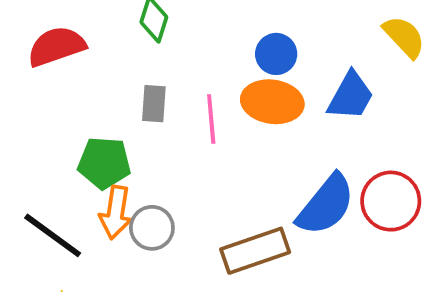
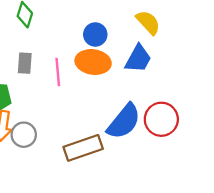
yellow semicircle: (404, 37) -> (148, 22), moved

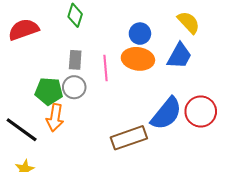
gray circle: (24, 135) -> (74, 87), moved

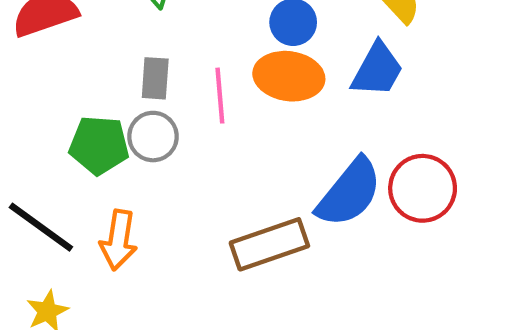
orange arrow: (55, 118) -> (119, 240), moved

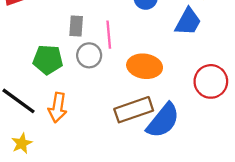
orange ellipse: (289, 76) -> (145, 66), moved
gray circle: (153, 137) -> (89, 55), moved
blue semicircle: (349, 193) -> (163, 121), moved

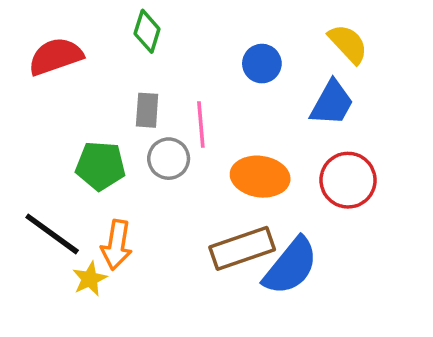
red circle: (211, 81) -> (348, 180), moved
yellow star: (22, 143) -> (90, 279), moved

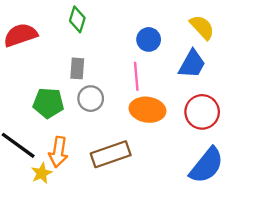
pink line: (201, 125) -> (136, 76), moved
brown rectangle: (242, 248) -> (111, 154), moved
blue semicircle: (291, 266) -> (207, 165), moved

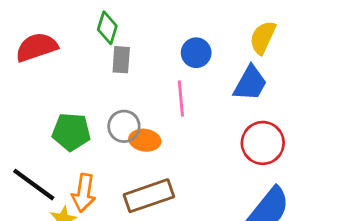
yellow semicircle: (202, 27) -> (263, 37), turned -112
gray rectangle: (77, 68) -> (121, 60), moved
orange ellipse: (147, 110) -> (145, 140), moved, size x0.7

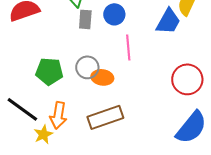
blue circle: (196, 53) -> (114, 14), moved
blue trapezoid: (250, 83) -> (168, 21), moved

